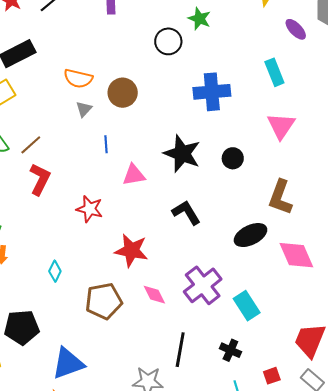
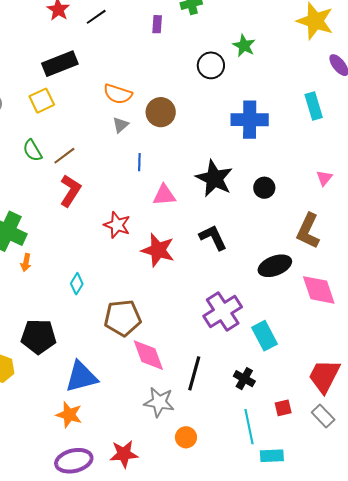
pink triangle: (281, 126) -> (324, 178), moved, size x0.6
red star: (131, 250) -> (158, 250), moved
pink diamond: (154, 295) -> (148, 355), moved, size x1.5

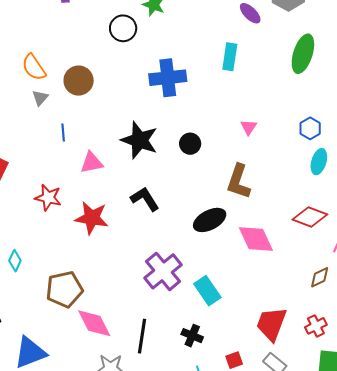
orange semicircle: (118, 94) -> (34, 67), turned 44
cyan rectangle: (314, 106) -> (230, 57), turned 32

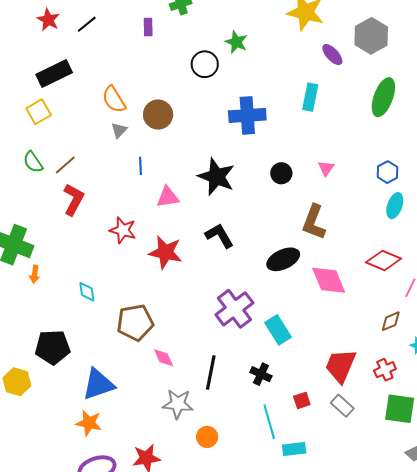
black circle: (190, 144) -> (281, 173), moved
cyan diamond: (15, 261) -> (87, 292), turned -35
pink diamond: (94, 323) -> (164, 358), size x0.6

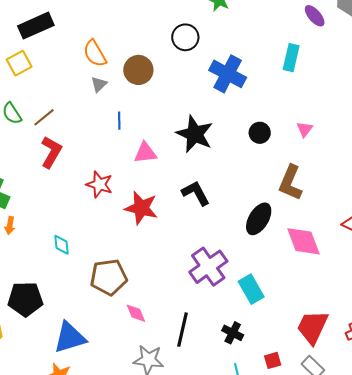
black circle: (205, 64) -> (185, 37), moved
blue cross: (247, 115) -> (228, 74), turned 30
black ellipse: (283, 259) -> (259, 219), turned -36

